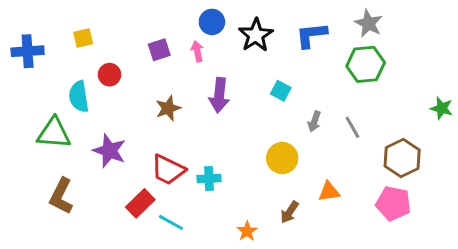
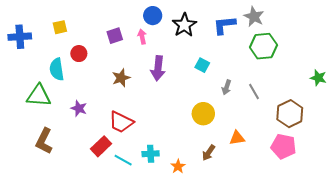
gray star: (368, 23) -> (254, 17), moved
purple star: (110, 151) -> (79, 108), size x0.7
cyan cross: (209, 179) -> (151, 154), moved

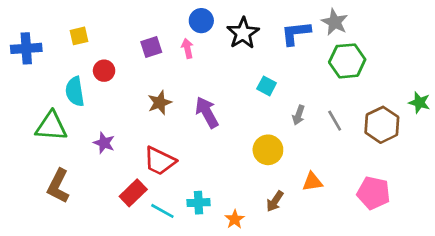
purple arrow: (158, 68) -> (207, 112), moved, turned 145
brown hexagon: (290, 114) -> (382, 125), moved

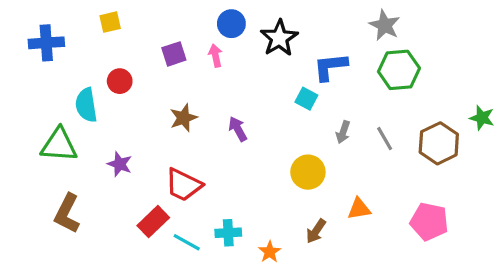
blue L-shape: (296, 33) -> (330, 67), moved
yellow square: (79, 36) -> (110, 22), moved
blue cross: (26, 48) -> (46, 43), moved
purple arrow: (207, 112) -> (238, 129), size x0.7

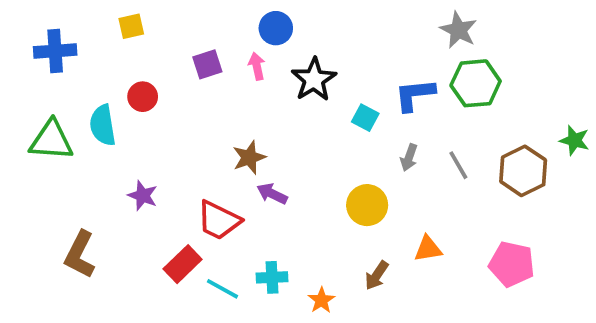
black star: (279, 38) -> (314, 80), moved
blue L-shape: (330, 67) -> (415, 95), moved
brown star: (184, 118) -> (249, 158), moved
purple arrow: (238, 129) -> (272, 194), moved, turned -35
green triangle: (59, 145) -> (51, 140), moved

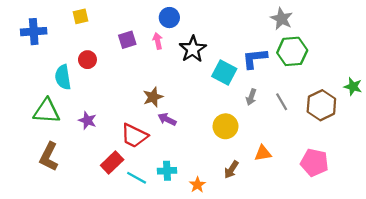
cyan square: (365, 118) -> (224, 72), size x1.5
green triangle: (51, 140) -> (47, 111), moved

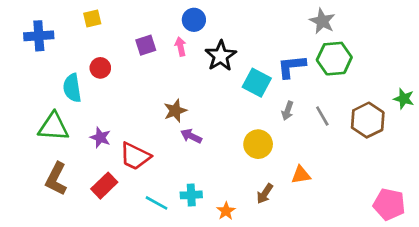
red trapezoid: (134, 136) -> (135, 156), moved
red rectangle: (112, 163) -> (104, 186), moved
pink pentagon: (314, 163) -> (389, 204), moved

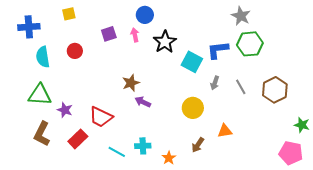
cyan semicircle: (72, 88) -> (43, 57), moved
green star: (404, 99) -> (302, 125), moved
purple star: (100, 137) -> (65, 110), moved

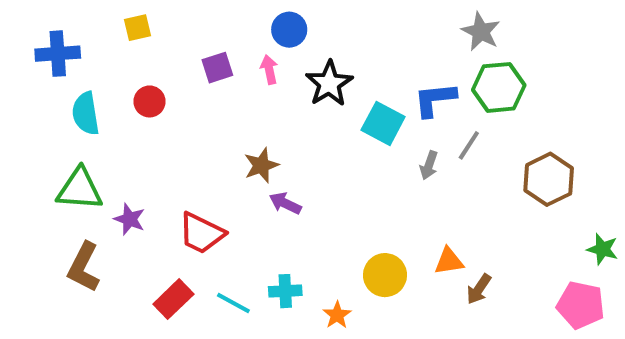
gray line: (241, 87) -> (469, 145), moved, turned 63
yellow circle: (193, 108) -> (385, 275), moved
red rectangle: (78, 139) -> (173, 299), moved
brown arrow: (198, 145) -> (479, 289), moved

